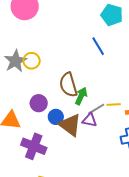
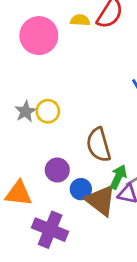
gray star: (15, 61) -> (25, 111), size x0.7
green arrow: (81, 96) -> (118, 177), moved

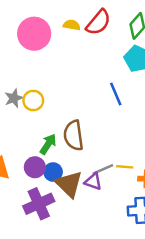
purple circle: (57, 170) -> (35, 167), moved
green arrow: (118, 177) -> (48, 144), moved
purple cross: (50, 230) -> (39, 204), moved, turned 36

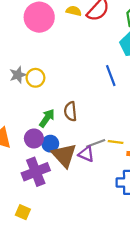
brown semicircle: (74, 135) -> (70, 111), size x0.7

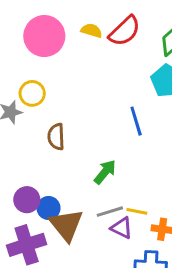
yellow circle: (35, 78) -> (32, 93), moved
brown semicircle: (70, 111) -> (56, 137), moved
green arrow: (47, 118) -> (105, 172), moved
purple triangle: (86, 154) -> (122, 228), moved

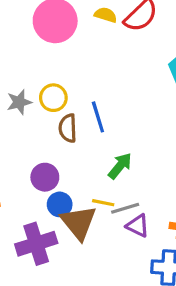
yellow circle: (32, 93) -> (53, 98), moved
blue line: (136, 121) -> (98, 117), moved
purple circle: (27, 200) -> (45, 177), moved
yellow line: (137, 211) -> (103, 203), moved

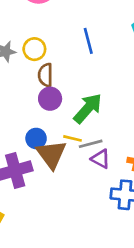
blue line: (98, 117) -> (88, 41), moved
green arrow: (120, 166) -> (88, 108), size x1.4
purple circle: (45, 177) -> (50, 99), moved

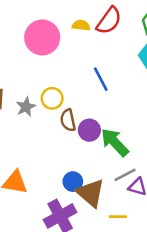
purple circle: (50, 99) -> (89, 130), moved
green arrow: (88, 108) -> (115, 142), turned -72
yellow line: (73, 138) -> (118, 217), moved

